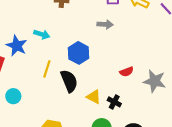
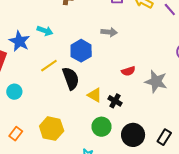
gray arrow: (105, 24) -> (109, 32), moved
yellow line: (47, 69) -> (49, 66), turned 36

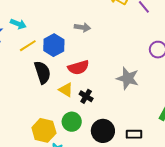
yellow line: (49, 66) -> (28, 46), moved
red semicircle: (128, 71) -> (78, 67), moved, size x1.5
yellow hexagon: (52, 129) -> (44, 130), moved
black rectangle: (164, 137) -> (134, 134), turned 56

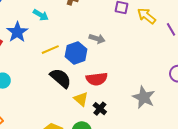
cyan arrow: (18, 24) -> (41, 15), moved
gray arrow: (82, 27) -> (97, 39), moved
black semicircle: (42, 72) -> (61, 78), turned -40

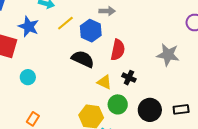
yellow line: (50, 50) -> (65, 23), moved
red semicircle: (97, 79) -> (118, 50), turned -55
yellow triangle: (81, 99) -> (104, 82), moved

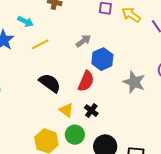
gray arrow: (107, 11) -> (83, 41), turned -49
blue hexagon: (91, 31) -> (102, 59), moved
gray star: (168, 55) -> (134, 82), moved

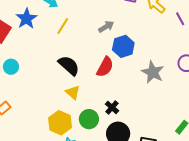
yellow line: (40, 44) -> (63, 26), turned -36
yellow triangle: (66, 110) -> (73, 92), moved
black cross: (91, 111) -> (112, 107), moved

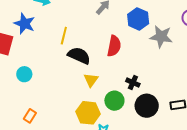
yellow line: (63, 26) -> (64, 36), moved
blue hexagon: (123, 46) -> (138, 19), moved
yellow triangle: (73, 92) -> (91, 80), turned 42

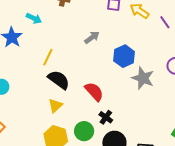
red semicircle: (114, 46) -> (94, 92), moved, turned -65
yellow triangle: (91, 80) -> (55, 106), moved

